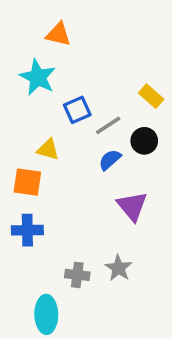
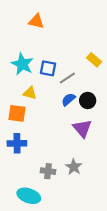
cyan star: (38, 77) -> (22, 64), moved
blue square: (77, 110) -> (48, 68), turned 35
black circle: (144, 141) -> (88, 100), moved
cyan ellipse: (46, 314) -> (29, 196), turned -70

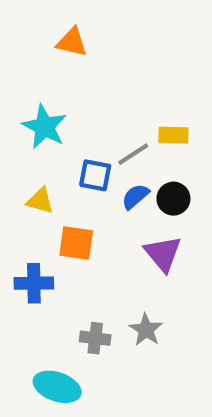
yellow rectangle: (94, 60) -> (173, 135), moved, turned -40
blue square: (48, 68) -> (95, 175), moved
yellow triangle: (30, 93) -> (40, 201), moved
orange square: (17, 113) -> (76, 243), moved

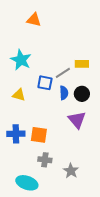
blue semicircle: (135, 196) -> (64, 93), turned 128
orange square: (76, 243) -> (39, 135), moved
gray star: (146, 330) -> (71, 171), moved

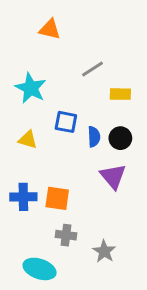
gray line: (63, 73) -> (92, 69), moved

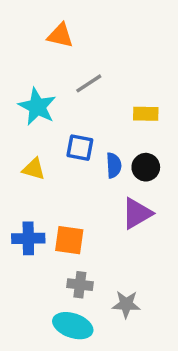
gray line: (92, 69) -> (89, 83), moved
purple triangle: (113, 176) -> (137, 213), turned 40
gray star: (104, 251) -> (126, 304), turned -30
cyan ellipse: (40, 269) -> (73, 326), moved

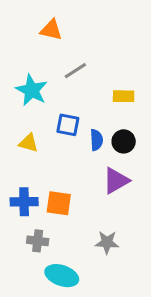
gray cross: (80, 285) -> (38, 241), moved
gray star: (126, 304) -> (107, 242), moved

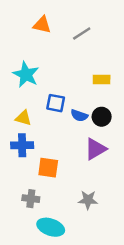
gray line: (75, 71) -> (82, 34), moved
blue semicircle: (96, 140) -> (79, 115), turned 112
blue cross: (24, 202) -> (22, 145), moved

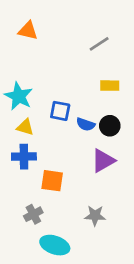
orange triangle: (42, 25) -> (28, 31), moved
gray line: (82, 34) -> (99, 44), moved
cyan star: (26, 74) -> (19, 96), moved
gray cross: (31, 199) -> (33, 214), turned -35

